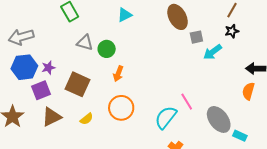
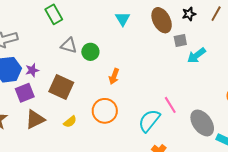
cyan triangle: (125, 15) -> (123, 19), moved, turned -35
black star: (232, 31) -> (189, 14), moved
orange arrow: (118, 74) -> (114, 76), moved

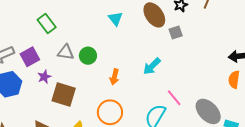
cyan arrow: (196, 55) -> (152, 66), moved
purple star: (32, 70) -> (44, 77), moved
purple square: (25, 93) -> (30, 57), moved

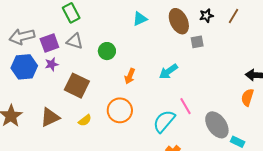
cyan triangle: (115, 19) -> (140, 19), turned 35
gray triangle: (66, 52) -> (75, 41), moved
purple star: (44, 77) -> (52, 64), moved

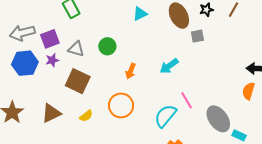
gray triangle: (75, 41) -> (76, 49), moved

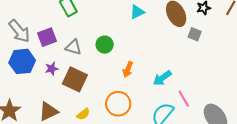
gray arrow: (22, 33) -> (19, 31), turned -115
gray square: (197, 36) -> (195, 34), turned 32
purple star: (52, 60) -> (52, 69), moved
cyan arrow: (169, 66) -> (162, 78), moved

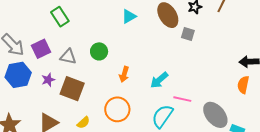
pink line: (184, 99) -> (182, 99), turned -42

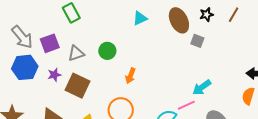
gray triangle: (68, 57) -> (76, 53), turned -36
cyan arrow: (159, 80) -> (202, 87), moved
pink line: (182, 99) -> (186, 105), turned -42

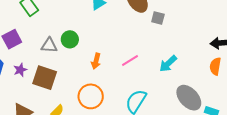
gray triangle: (76, 53) -> (49, 45), moved, turned 30
pink line: (186, 105) -> (130, 60), moved

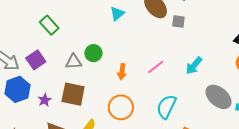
purple star: (20, 70) -> (45, 100), moved

